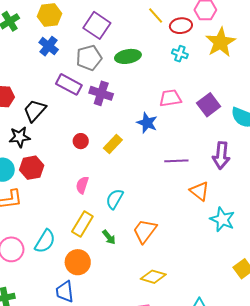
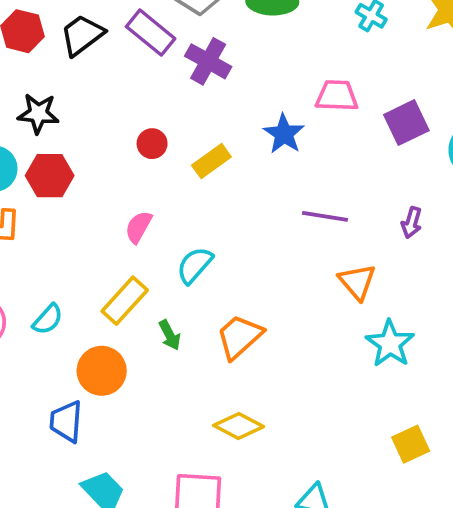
black trapezoid: (35, 111) -> (82, 35), moved
purple arrow: (221, 155) -> (412, 223), size x0.6
cyan semicircle: (45, 241) -> (48, 319), size x0.7

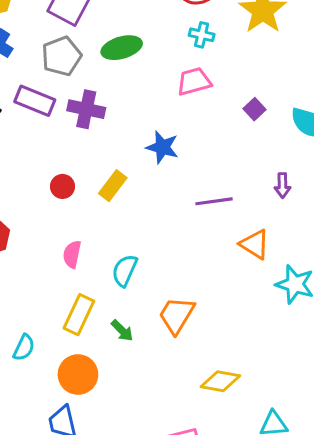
pink trapezoid: (337, 96) -> (194, 81), moved
purple square: (406, 123) -> (254, 109), size x0.6
yellow diamond: (239, 426) -> (220, 381), moved

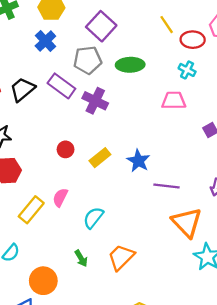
blue star: (162, 147) -> (138, 161), moved
orange triangle: (255, 244) -> (187, 222), size x1.4
yellow rectangle: (79, 315) -> (31, 210), moved

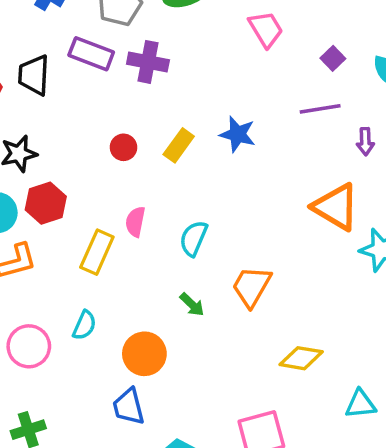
black trapezoid: (22, 89) -> (34, 75), turned -32
pink trapezoid: (174, 101) -> (266, 29), turned 75
purple line: (167, 186) -> (320, 109), moved

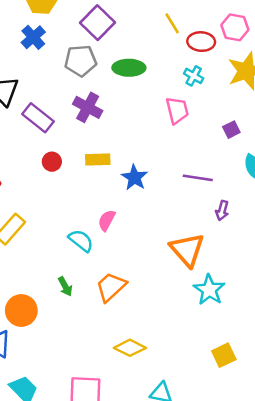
purple rectangle: (91, 54) -> (38, 118), moved
purple square: (333, 58) -> (231, 130), moved
yellow rectangle: (179, 145) -> (98, 159), moved, turned 35
pink semicircle: (135, 222) -> (107, 220), moved
cyan semicircle: (194, 238) -> (81, 241), turned 88

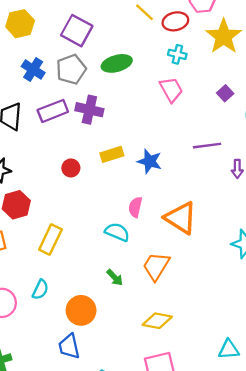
blue cross: (33, 37) -> (33, 70), moved
purple rectangle: (38, 118) -> (53, 111), moved, turned -44
orange triangle: (187, 250) -> (181, 218), moved
yellow diamond: (130, 348) -> (157, 321), moved

